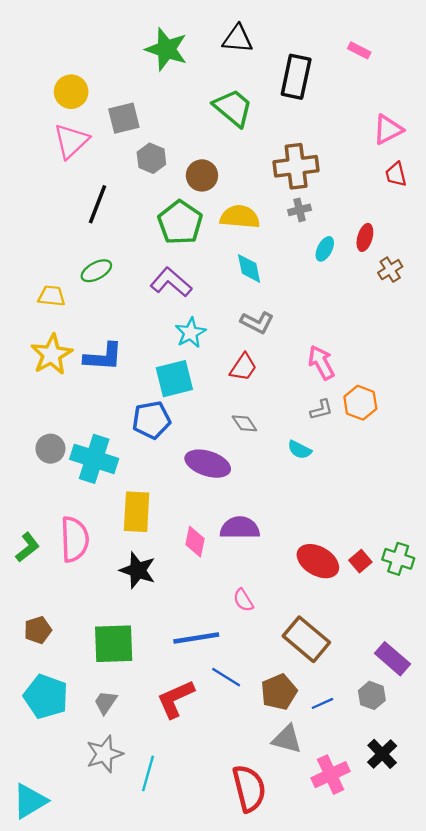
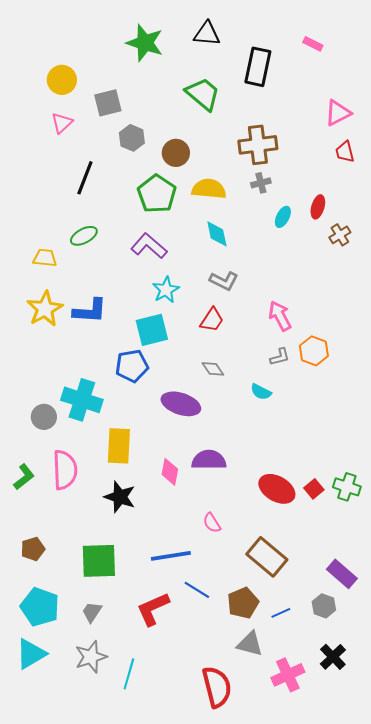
pink triangle: (71, 141) -> (62, 123), size x0.7
gray circle: (50, 449) -> (44, 417), moved
cyan triangle: (30, 801) -> (31, 654), moved

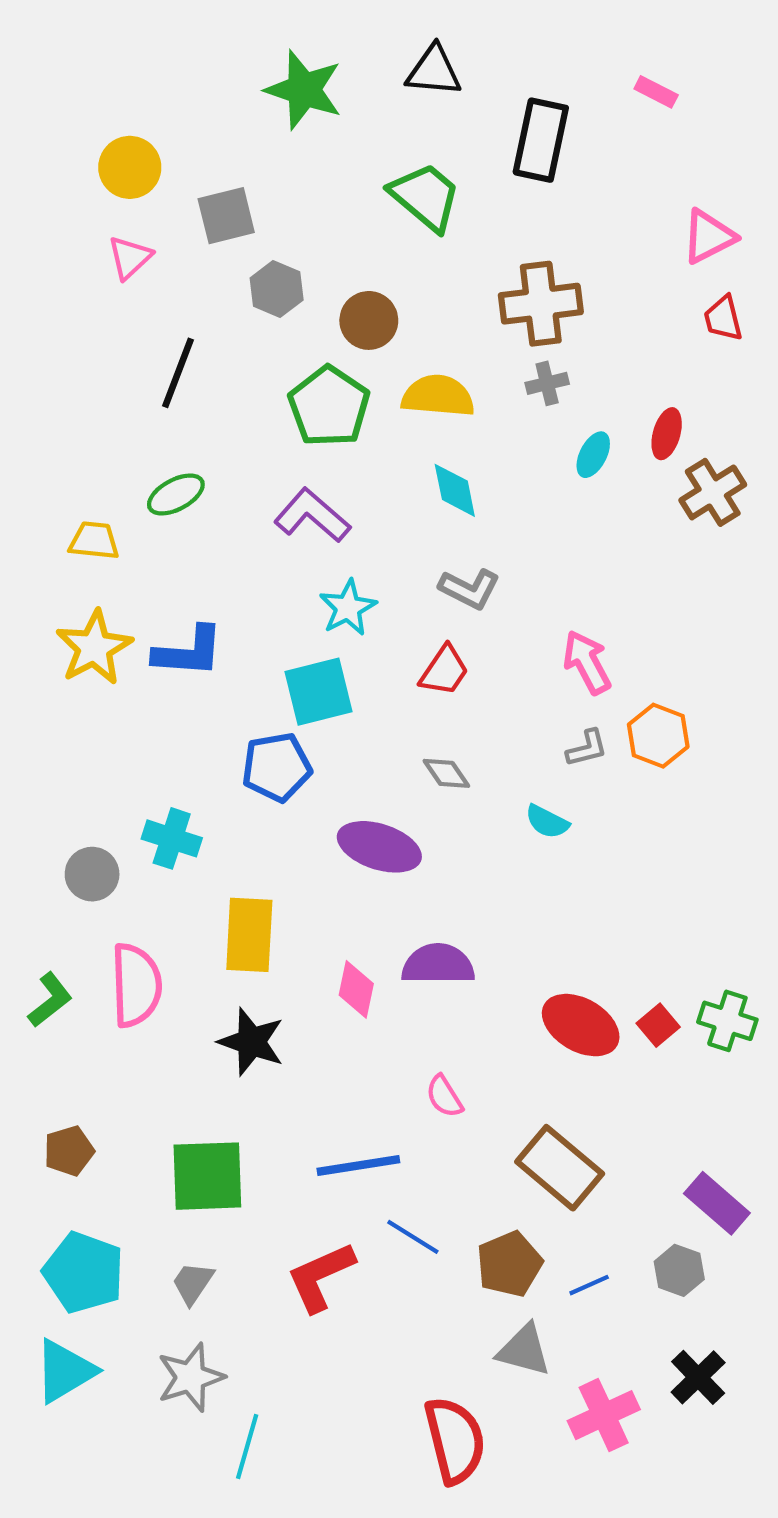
brown cross: (340, 235) -> (713, 492), size x1.4
cyan cross: (82, 400) -> (172, 838), size x0.7
cyan line: (129, 674) -> (247, 1447), moved

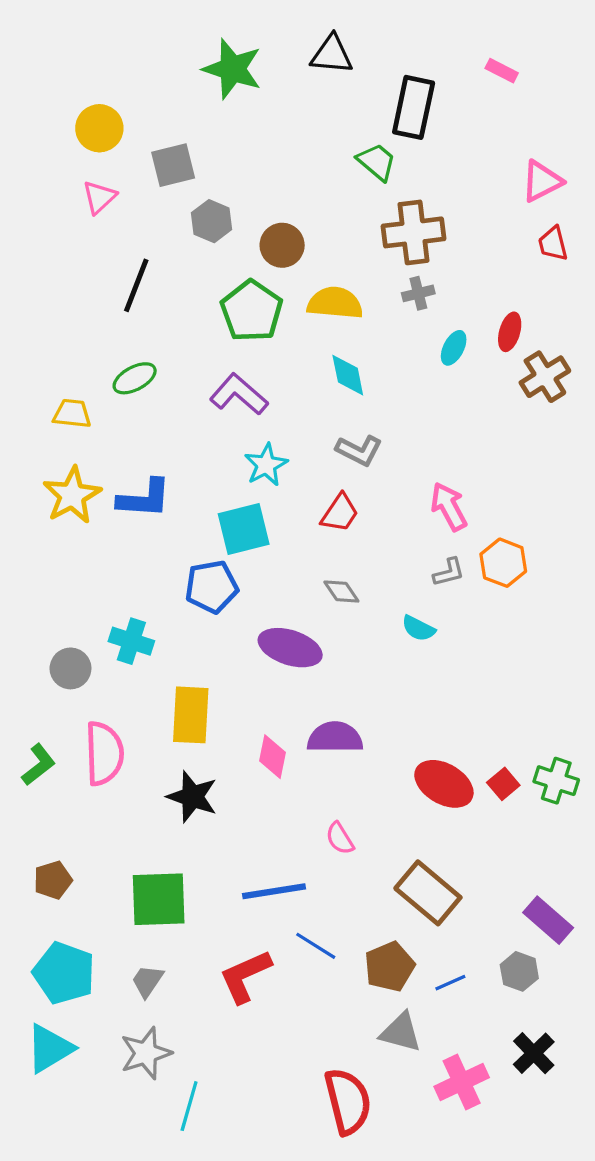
green trapezoid: (425, 197) -> (377, 162), moved, size x0.7

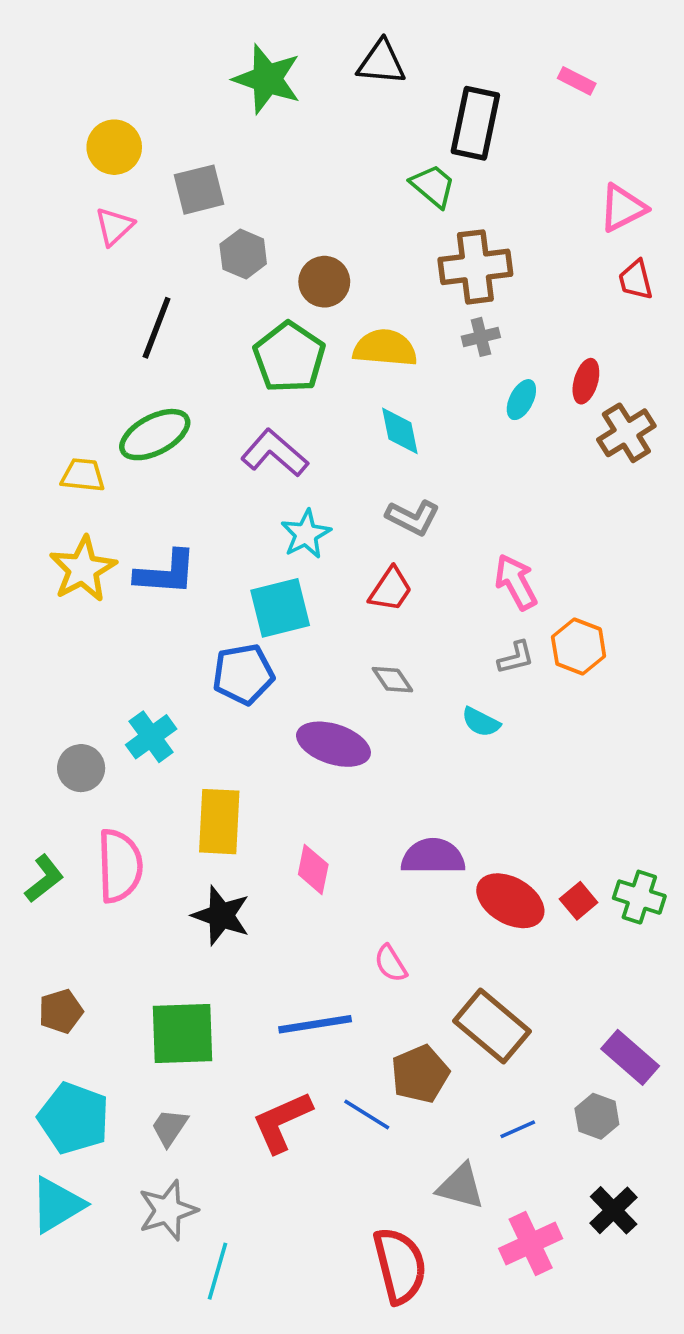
green ellipse: (135, 378) -> (155, 435), size x1.4
cyan cross: (131, 641) -> (151, 737), turned 36
purple semicircle: (335, 737) -> (433, 857), moved
blue line: (316, 946) -> (367, 1114), moved
brown pentagon: (389, 967) -> (420, 1074), moved

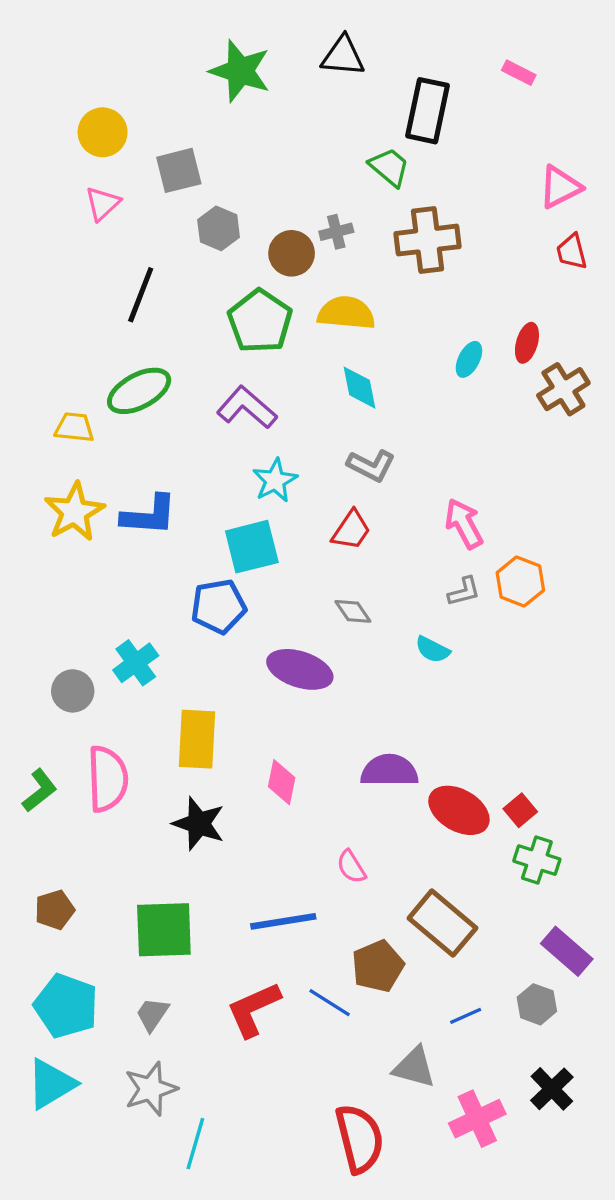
gray cross: (481, 337) -> (336, 232), moved
green cross: (639, 897) -> (537, 860), moved

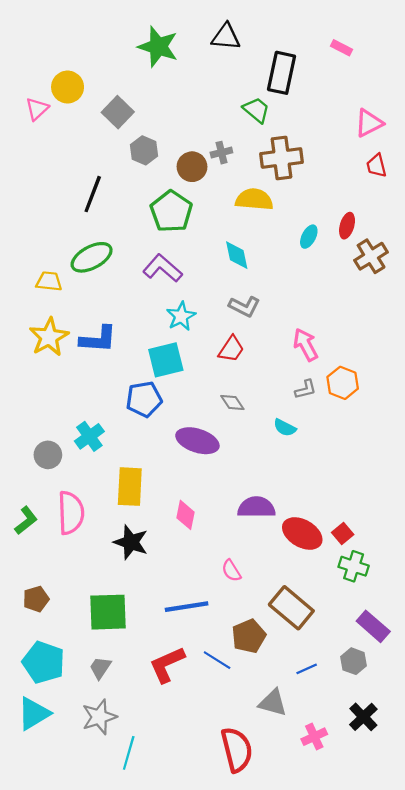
gray square: (179, 170) -> (118, 112), turned -32
pink triangle: (103, 204) -> (37, 109), moved
yellow semicircle: (346, 313) -> (254, 199), moved
pink cross: (477, 1119) -> (314, 737), size x0.7

